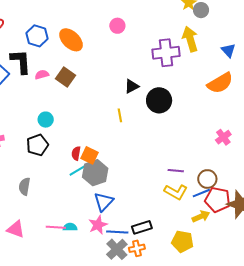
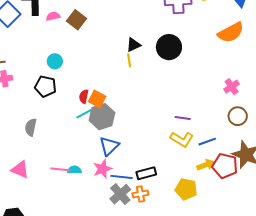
black triangle: (132, 86) -> (134, 45), moved
black pentagon: (37, 145) -> (45, 86), turned 30
brown circle: (207, 179) -> (238, 116), moved
red pentagon: (218, 200) -> (225, 166), moved

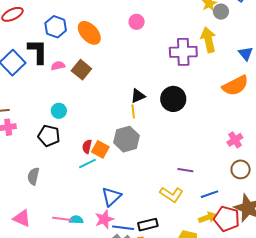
gray hexagon: (102, 117) -> (127, 139), moved
yellow L-shape: (182, 139) -> (171, 194), moved

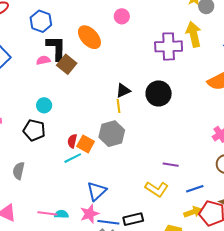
orange ellipse: (89, 33) -> (89, 37), moved
black L-shape: (38, 51) -> (56, 48), moved

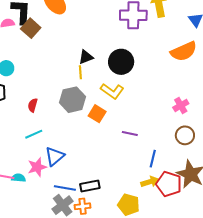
orange square: (86, 144) -> (97, 114), moved
cyan line: (73, 158) -> (34, 134), moved
yellow L-shape: (157, 189) -> (112, 91), moved
blue line: (195, 189) -> (153, 159), turned -60
pink star: (90, 214) -> (37, 167), moved

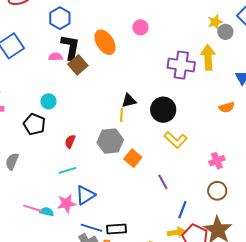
orange semicircle: (184, 51) -> (227, 107), size x0.6
yellow L-shape: (112, 91) -> (176, 140), moved
purple line: (130, 133) -> (163, 182), turned 42

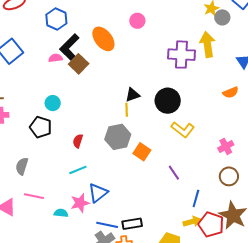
black L-shape: (70, 47) -> (69, 47), turned -140
pink line: (33, 208) -> (34, 196), moved

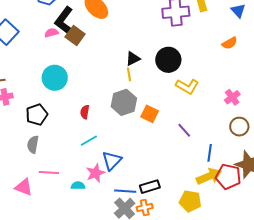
cyan circle: (53, 103) -> (55, 78), size x1.6
black pentagon: (41, 127) -> (37, 115), moved, turned -30
yellow arrow: (192, 222) -> (209, 176), size x1.4

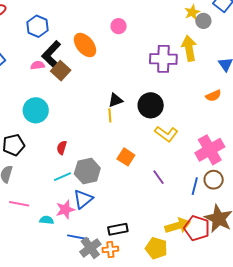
pink cross: (232, 97) -> (210, 150), size x1.8
gray hexagon: (124, 102) -> (87, 171), moved
blue line: (210, 153) -> (195, 186), moved
blue line: (125, 191) -> (78, 237), moved

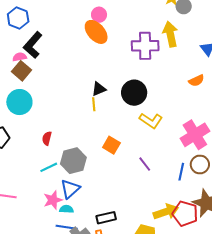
orange ellipse: (85, 45) -> (96, 32), moved
brown square: (61, 71) -> (21, 71), moved
cyan semicircle: (47, 220) -> (66, 209), moved

